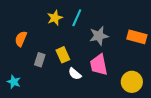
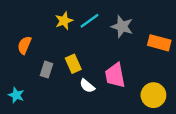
cyan line: (77, 18) -> (90, 21), turned 30
gray star: (99, 36) -> (122, 27), moved, turned 30

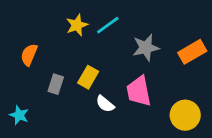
gray star: (122, 27) -> (146, 48), moved, turned -30
orange rectangle: (159, 43) -> (192, 52), turned -45
yellow rectangle: (73, 64) -> (88, 77), turned 54

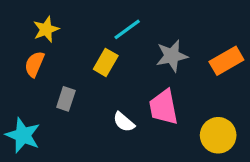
yellow star: (77, 25) -> (46, 29), moved
yellow rectangle: (88, 77) -> (106, 62), moved
cyan star: (19, 115) -> (23, 135), size x1.5

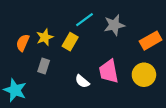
yellow star: (46, 29) -> (45, 37), moved
gray star: (172, 56) -> (114, 25), moved
yellow circle: (218, 135) -> (144, 75), moved

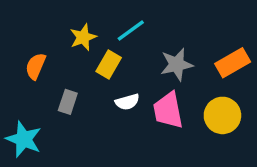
gray star: (114, 25) -> (177, 64), moved
yellow star: (45, 37) -> (83, 37), moved
white semicircle: (82, 81) -> (127, 102), moved, turned -56

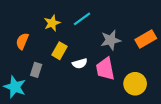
yellow rectangle: (109, 64) -> (60, 51), moved
gray rectangle: (68, 102) -> (36, 70), moved
yellow circle: (222, 115) -> (135, 84), moved

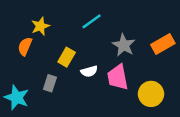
yellow star: (52, 23) -> (40, 26), moved
gray star: (111, 40) -> (124, 45), turned -30
gray rectangle: (36, 70) -> (50, 83), moved

